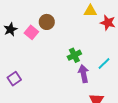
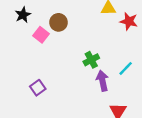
black star: (10, 29) -> (23, 15), moved
purple square: (14, 79) -> (38, 88), moved

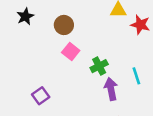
pink square: (41, 35) -> (71, 51), moved
cyan line: (126, 68) -> (136, 76), turned -63

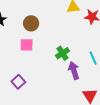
pink square: (71, 51) -> (27, 45), moved, turned -32

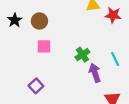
brown circle: (31, 23) -> (39, 21), moved

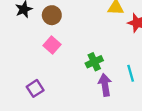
pink square: (44, 46) -> (52, 45), turned 32

